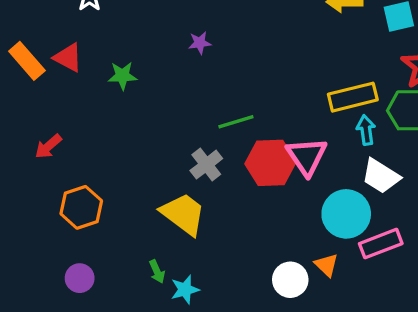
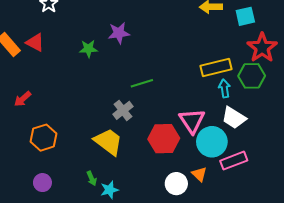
purple star: (200, 43) -> (119, 33), size x1.5
green star: (122, 76) -> (88, 49), moved
pink triangle: (307, 156) -> (192, 121), moved
red hexagon: (270, 163) -> (164, 139), moved

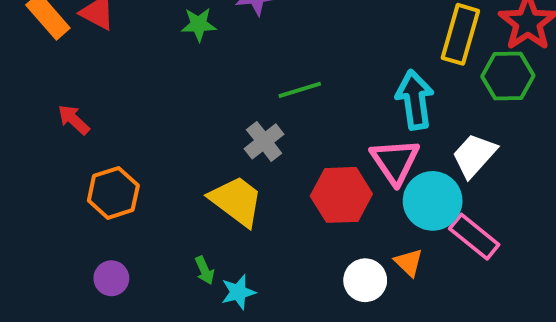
yellow rectangle: (216, 68) -> (460, 34), moved, turned -60
cyan arrow: (224, 88) -> (415, 100), moved, size x1.6
red arrow: (23, 99) -> (74, 120), turned 84
white trapezoid: (234, 118) -> (474, 155), turned 100
pink rectangle: (234, 161) -> (474, 237), turned 60

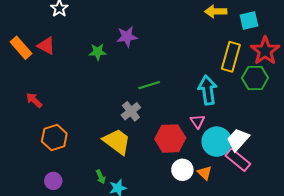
white trapezoid: (474, 155) -> (238, 140), moved
pink triangle: (395, 161) -> (198, 121), size x0.6
white circle: (365, 280) -> (182, 170), moved

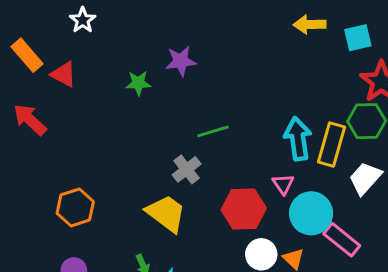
orange rectangle: (21, 48) -> (27, 55), moved
yellow rectangle: (231, 57) -> (332, 145), moved
red arrow: (34, 100) -> (30, 120), moved, size x1.4
white trapezoid: (238, 140) -> (365, 178), moved

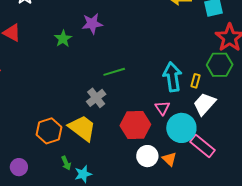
green star: (138, 83) -> (63, 39), turned -30
yellow rectangle: (332, 145) -> (195, 81), size x0.5
white trapezoid: (365, 178) -> (205, 104), moved
orange hexagon: (75, 207) -> (49, 131), moved

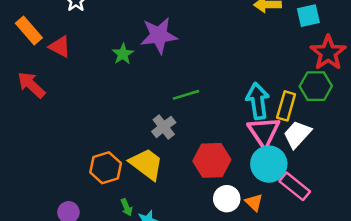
purple star: (92, 24) -> (159, 35), size x1.4
yellow rectangle: (195, 81) -> (286, 106), size x1.6
pink triangle: (162, 108) -> (264, 132), moved, size x1.8

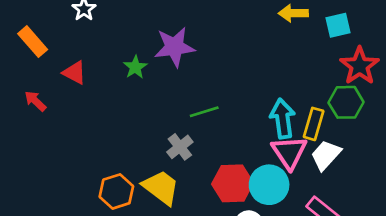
red triangle: (60, 47) -> (75, 73), moved
red arrow: (31, 85) -> (35, 101), size x0.7
cyan circle: (269, 164) -> (269, 185), moved

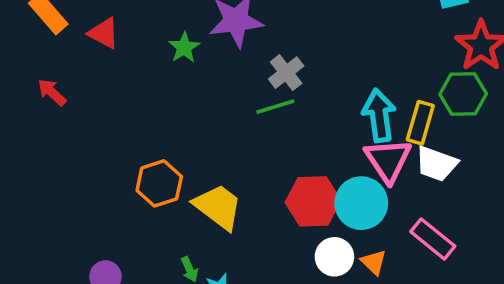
red triangle: (75, 73) -> (104, 33), moved
gray cross: (180, 147) -> (286, 73), moved
white trapezoid: (326, 155) -> (436, 164), turned -112
orange hexagon: (116, 191) -> (159, 183), moved

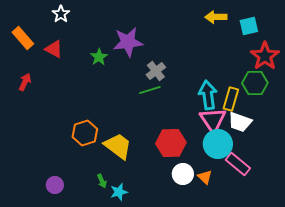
red arrow: (52, 92) -> (25, 82), turned 72
cyan circle: (361, 203) -> (218, 144), moved

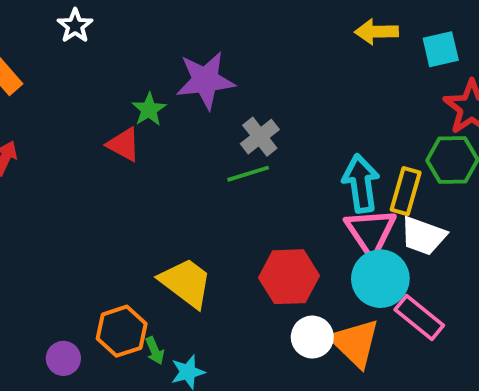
red triangle: (54, 49) -> (124, 144), moved
orange hexagon: (85, 133) -> (122, 331), moved
orange triangle: (205, 177) -> (355, 343), size x1.8

